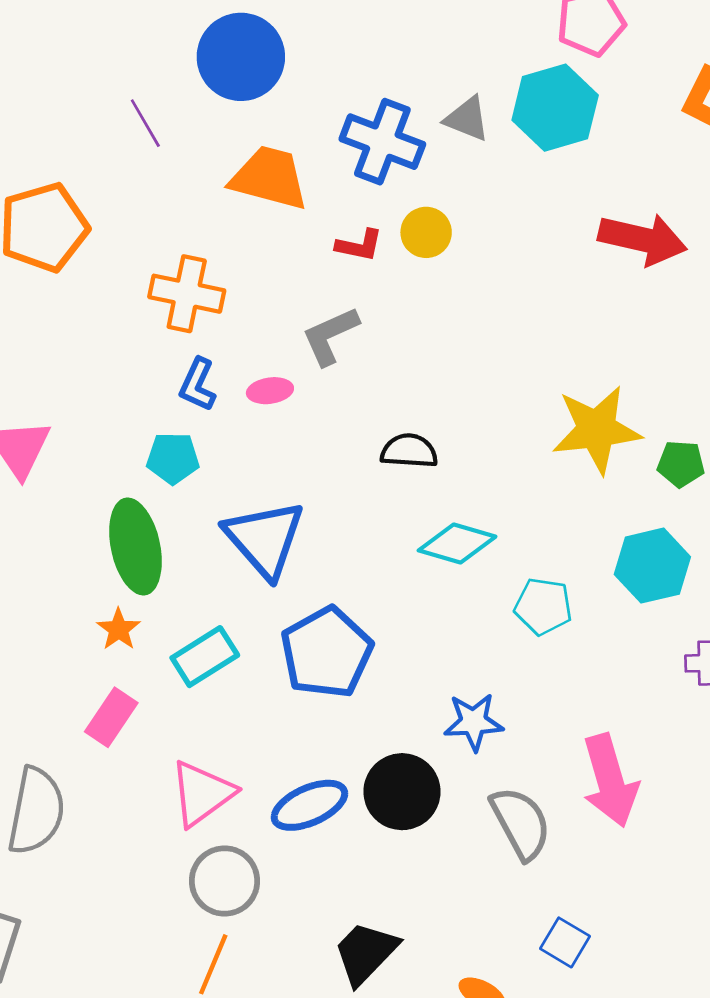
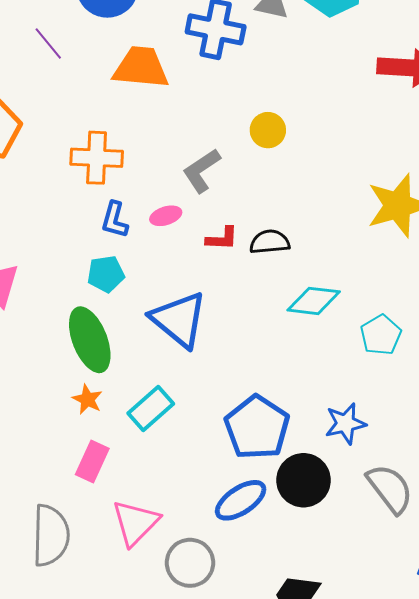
yellow circle: (426, 232) -> (268, 130), moved
red L-shape: (359, 245) -> (222, 239), moved
cyan pentagon: (543, 606) -> (381, 335), turned -30
blue pentagon: (327, 652) -> (257, 427), moved
pink triangle: (202, 793) -> (135, 523), moved

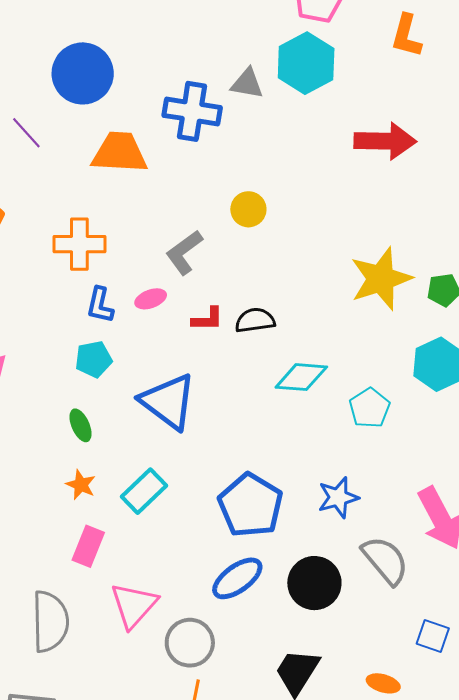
green ellipse: (90, 340) -> (81, 425), size x0.5
black circle: (304, 480) -> (314, 583), moved

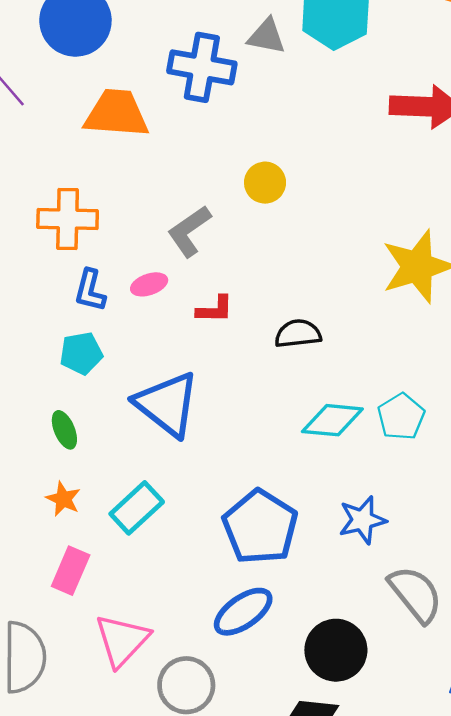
black semicircle: (255, 320) -> (298, 334), moved
cyan diamond: (301, 377) -> (332, 420), moved
black circle: (314, 583) -> (336, 650), moved

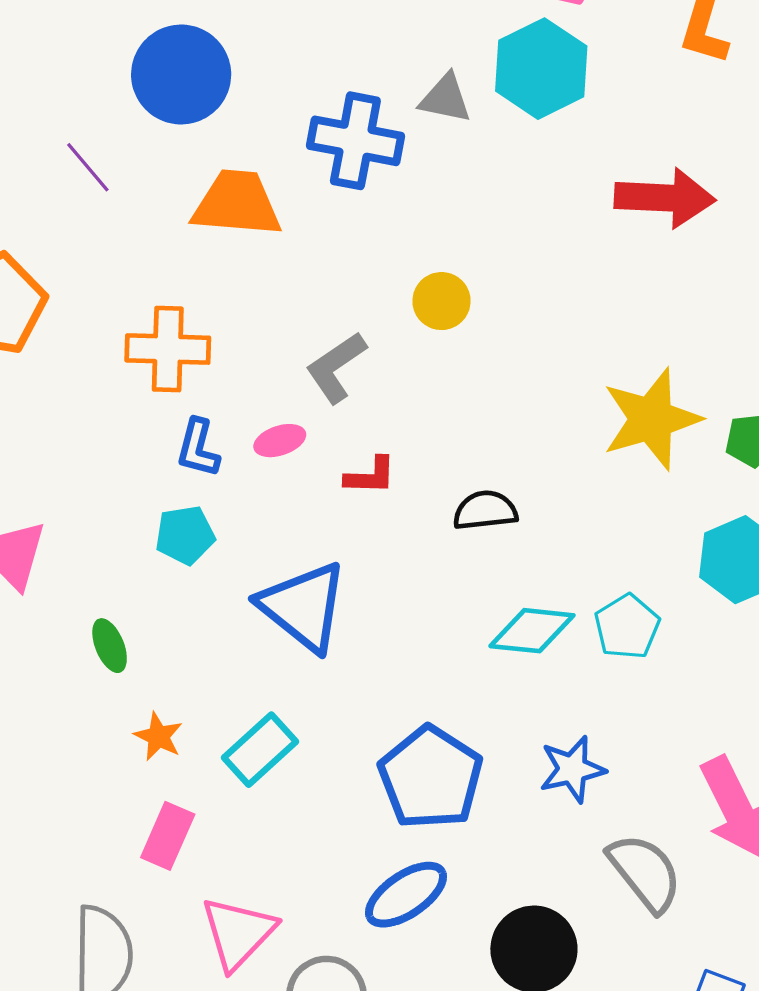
green ellipse: (64, 430) -> (110, 646), moved

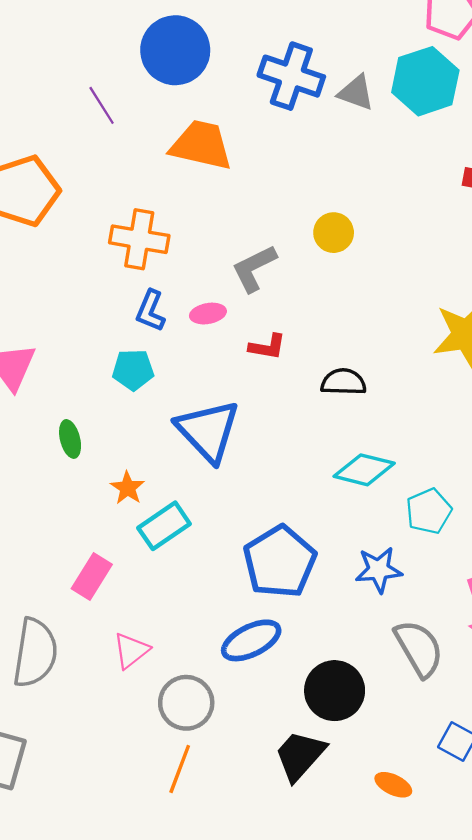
blue cross: (355, 141) -> (291, 76), moved
cyan pentagon: (627, 627) -> (429, 511), moved
orange star: (158, 736) -> (128, 488), moved
pink triangle: (238, 933) -> (131, 651), size x0.7

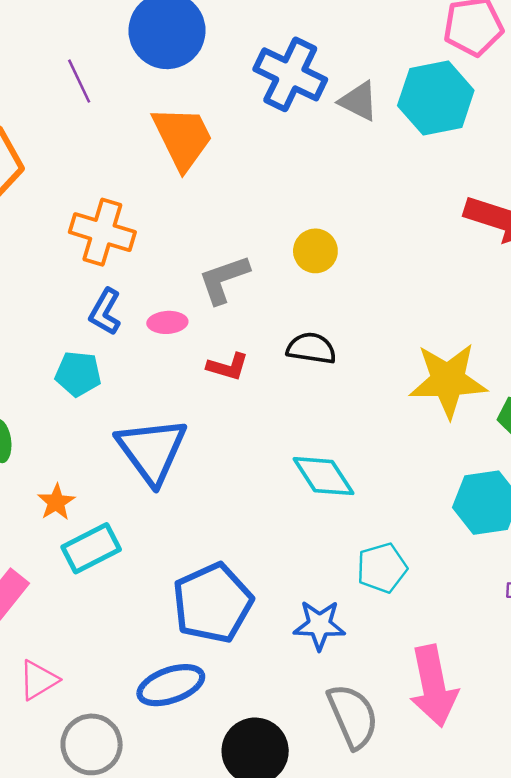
orange trapezoid: (201, 145) -> (183, 138), turned 44
black semicircle: (343, 382) -> (311, 348), moved
cyan diamond: (364, 470) -> (323, 476), moved, turned 36

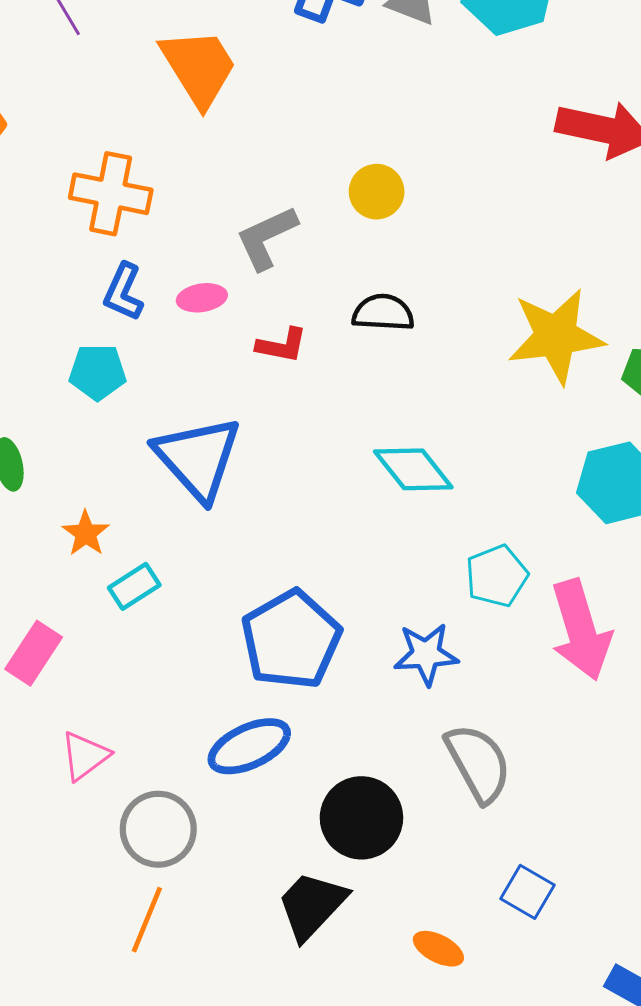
cyan rectangle: (91, 548) -> (134, 586), size x0.7
pink arrow: (433, 686) -> (581, 630), moved

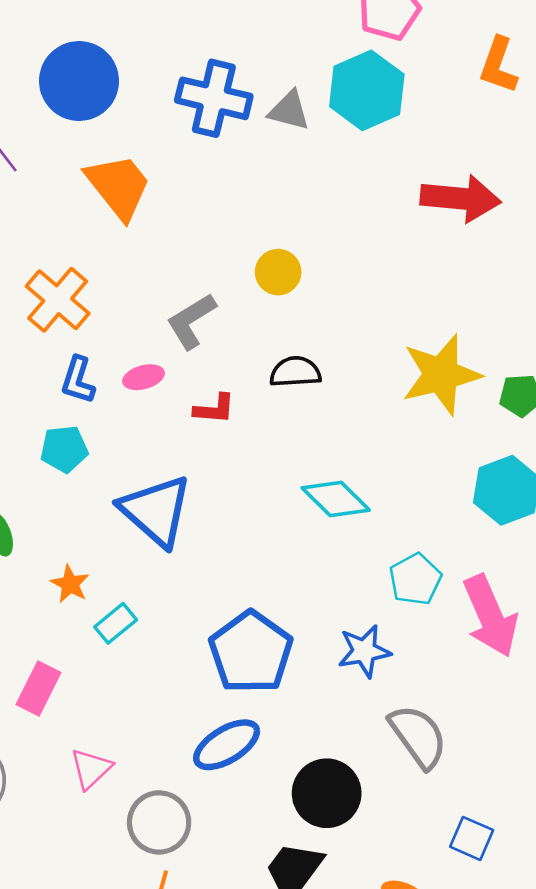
orange cross: (111, 194) -> (58, 300), turned 36

